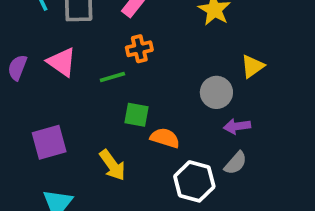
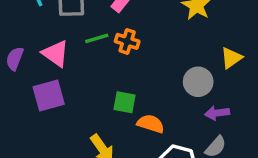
orange cross: (139, 49) -> (127, 41), turned 30
green line: (112, 77) -> (97, 38), moved
purple square: (49, 142) -> (49, 96), moved

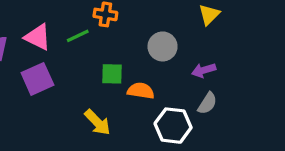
green line: (97, 38) -> (78, 36), moved
gray circle: (198, 82) -> (163, 46), moved

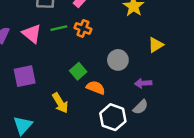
green line: (78, 36) -> (59, 28), moved
green square: (112, 74) -> (78, 71), turned 35
purple square: (37, 79) -> (25, 76), moved

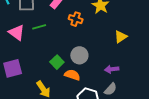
orange cross: (83, 28) -> (76, 19), moved
gray circle: (118, 60) -> (79, 55), moved

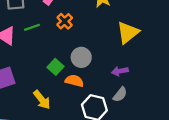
orange cross: (76, 19) -> (65, 21), moved, turned 32
yellow triangle: (121, 37) -> (128, 32), size x1.5

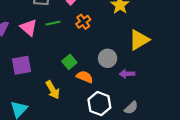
gray circle: (81, 57) -> (108, 58), moved
gray semicircle: (120, 94) -> (131, 108), moved

